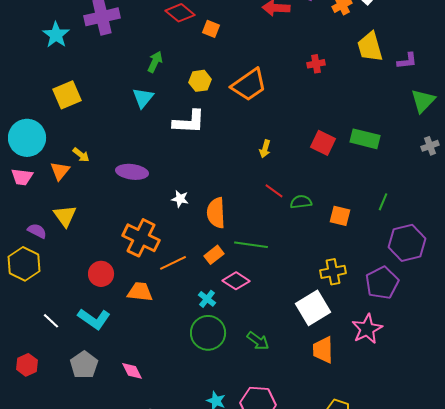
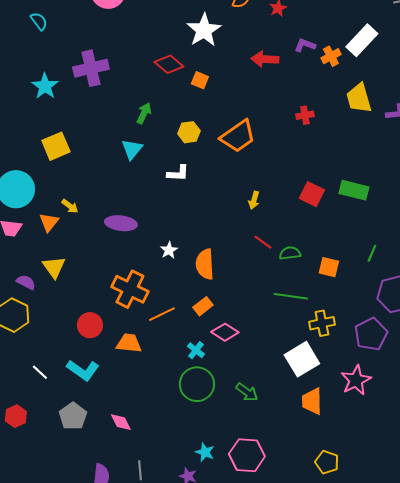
white L-shape: (189, 122) -> (178, 173), size x0.7
white star: (180, 199) -> (169, 250), turned 30
green line: (251, 245) -> (291, 296), moved

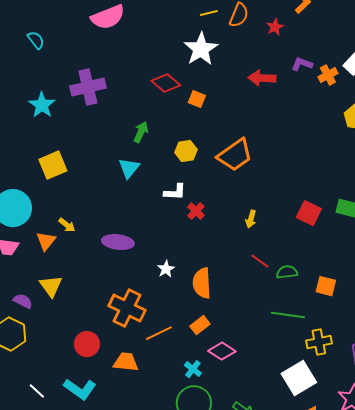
red cross: (305, 115) -> (196, 211), moved, turned -36

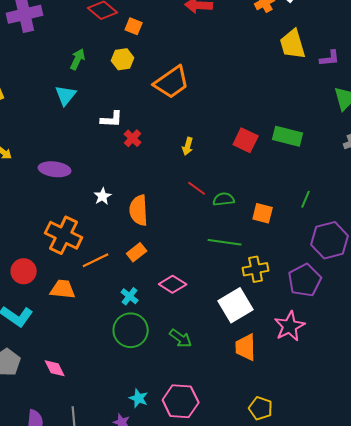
yellow hexagon: (186, 151) -> (123, 59), moved
pink diamond: (222, 351) -> (173, 284), moved

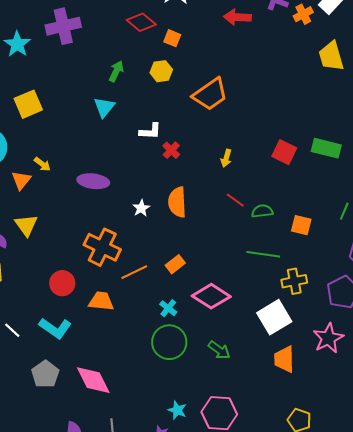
orange semicircle: (139, 210) -> (177, 202), moved
pink diamond: (173, 284) -> (211, 296), size x1.4
pink diamond: (55, 368) -> (93, 380), size x1.6

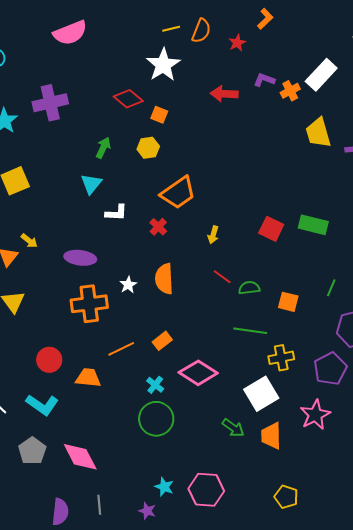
orange trapezoid: (210, 94) -> (178, 193), moved
white L-shape: (150, 131) -> (116, 213), moved
orange cross: (102, 247) -> (89, 304), moved, turned -33
green arrow: (219, 350) -> (233, 428), moved

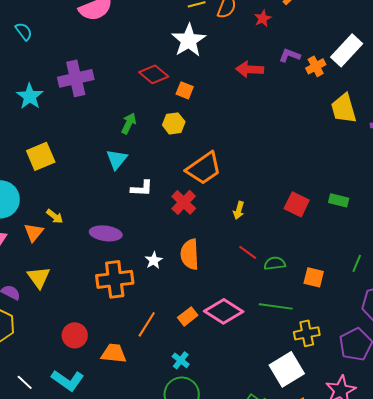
green rectangle: (313, 225) -> (339, 200), size x0.7
red cross: (158, 227) -> (184, 202), size x1.4
orange line: (121, 349) -> (147, 324), turned -32
pink diamond: (198, 373) -> (224, 311), moved

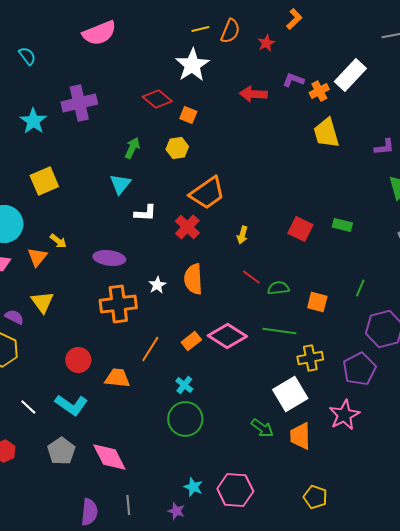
yellow trapezoid: (344, 108) -> (326, 133), moved

